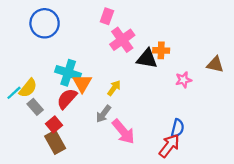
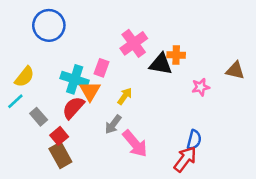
pink rectangle: (107, 16) -> (102, 68), moved
yellow semicircle: (28, 88) -> (24, 77), moved

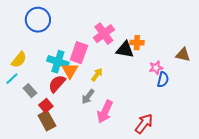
pink rectangle: (102, 68) -> (79, 53), size x1.5
blue semicircle: (194, 140) -> (163, 80), moved
pink arrow: (135, 144) -> (105, 112), turned 65

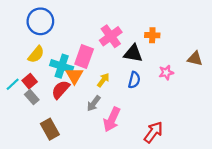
orange cross: (137, 43) -> (152, 35), moved
yellow semicircle: (19, 60) -> (36, 54), moved
blue semicircle: (163, 80) -> (134, 80), moved
red square: (46, 106) -> (30, 81), moved

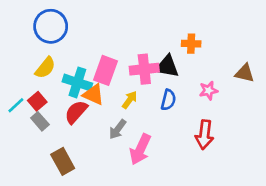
pink cross: (111, 36) -> (144, 69), moved, turned 30
orange triangle: (74, 76) -> (93, 95), turned -36
red arrow: (153, 132) -> (204, 135), moved, turned 150

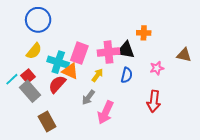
gray rectangle: (40, 121) -> (30, 91), size x1.5

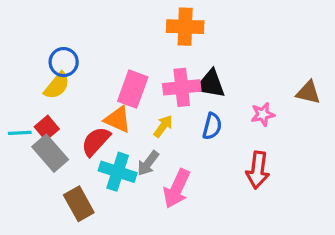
blue circle: (38, 20) -> (64, 62), moved, size x0.7
orange cross: (144, 33) -> (185, 27), moved, size x1.5
cyan cross: (58, 62) -> (118, 172), moved
cyan line: (12, 79) -> (20, 133), turned 40

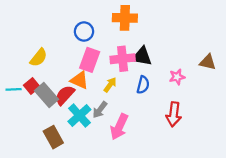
blue circle: (64, 62) -> (84, 31), moved
gray rectangle: (50, 153) -> (47, 95), moved
cyan cross: (118, 172) -> (79, 115), turned 30

